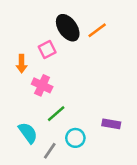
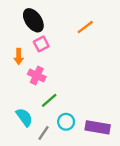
black ellipse: (68, 28) -> (33, 20), moved
purple rectangle: (111, 124) -> (98, 127), moved, size x1.5

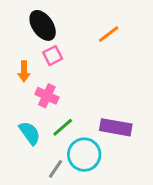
cyan semicircle: (24, 117) -> (30, 133), moved
cyan circle: (66, 122) -> (84, 155), size x1.5
purple rectangle: (98, 127) -> (116, 127), moved

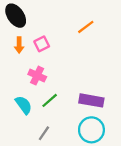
black ellipse: (43, 25) -> (16, 16), moved
orange arrow: (24, 71) -> (19, 45), moved
cyan circle: (84, 155) -> (91, 130), moved

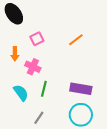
orange line: (86, 27) -> (76, 40), moved
orange arrow: (19, 45) -> (15, 54), moved
green line: (50, 100) -> (44, 89), turned -35

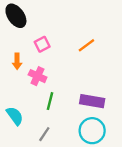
cyan semicircle: (21, 93) -> (15, 116), moved

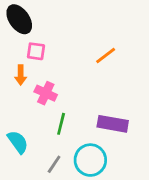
pink square: (42, 44) -> (36, 51), moved, turned 35
cyan circle: (92, 131) -> (90, 160), moved

